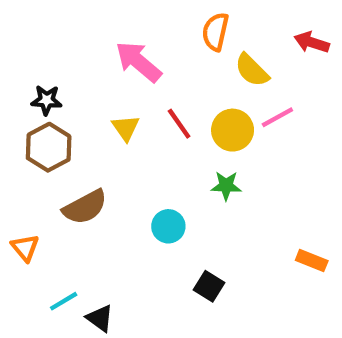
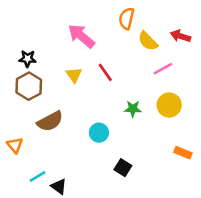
red arrow: (312, 42) -> (180, 36), moved
yellow circle: (233, 130) -> (169, 105), moved

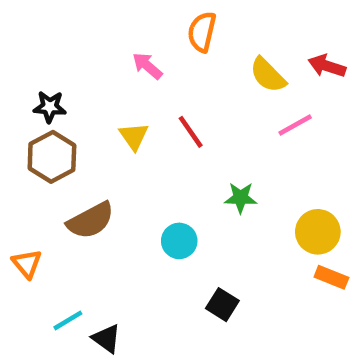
orange semicircle: (127, 19) -> (202, 32), moved
pink arrow: (81, 36) -> (147, 66), size x0.6
yellow circle: (169, 105) -> (318, 232), moved

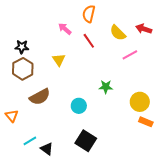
red line: (191, 132) -> (89, 41), moved
black square: (222, 305) -> (86, 141), moved, size x1.5

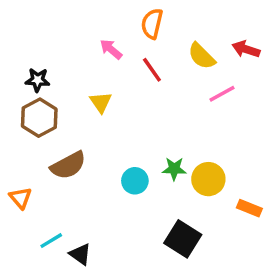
green star: (106, 87) -> (174, 169), moved
yellow circle: (140, 102) -> (208, 179), moved
black square: (86, 141) -> (183, 239), moved

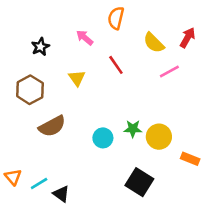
red arrow: (246, 49) -> (188, 38), turned 102
red line: (152, 70) -> (116, 65), moved
black star: (38, 80) -> (40, 47), moved, turned -30
orange triangle: (20, 198) -> (13, 177), moved

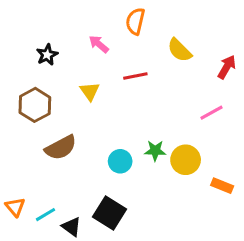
red arrow: (188, 38) -> (227, 67), moved
red line: (116, 65) -> (135, 76), turned -66
pink line: (169, 71) -> (211, 113), moved
black square: (139, 182) -> (109, 213), moved

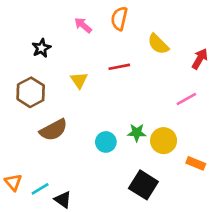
pink arrow: (99, 44) -> (83, 25), moved
black square: (109, 213) -> (143, 185), moved

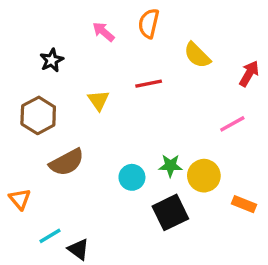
orange triangle: (13, 182) -> (20, 199), moved
black square: (143, 185) -> (170, 212), moved, turned 32

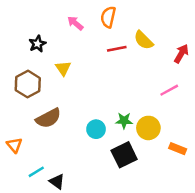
red line: (149, 84) -> (117, 49), moved
yellow triangle: (98, 100) -> (63, 68), moved

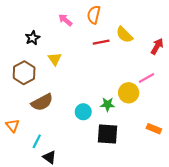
yellow circle: (148, 128) -> (129, 93), moved
black square: (124, 155) -> (107, 134), turned 30
cyan line: (36, 172) -> (37, 141), moved, turned -32

